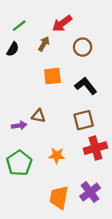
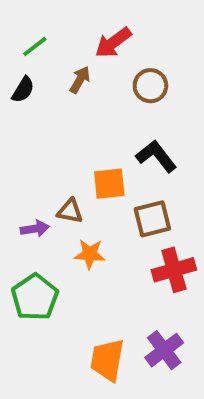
orange square: (52, 76) -> (109, 184), moved
orange star: (57, 156) -> (90, 254), moved

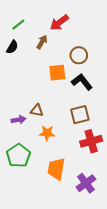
brown circle: (150, 86) -> (79, 55), moved
orange square: (109, 184) -> (57, 73), moved
orange trapezoid: (107, 360) -> (56, 169), moved

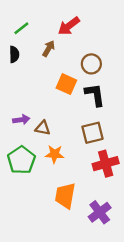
black semicircle: (12, 47) -> (14, 54), turned -32
orange square: (57, 73) -> (66, 84), turned 30
black L-shape: (82, 82) -> (95, 95), turned 30
purple arrow: (18, 120) -> (21, 120), moved
green pentagon: (18, 156) -> (21, 160), moved

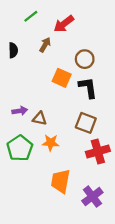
green line: (21, 28) -> (31, 16), moved
brown square: (93, 133) -> (86, 123), turned 35

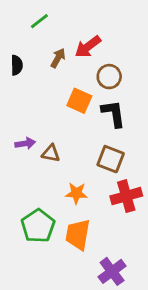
red arrow: (64, 24) -> (88, 47), moved
orange star: (51, 143) -> (76, 193), moved
green pentagon: (20, 148) -> (38, 226), moved
purple cross: (92, 197) -> (112, 271), moved

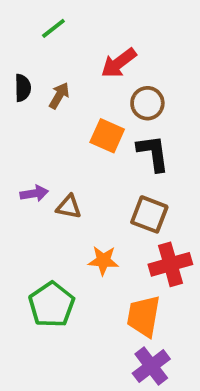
brown arrow: (58, 58) -> (59, 96), moved
orange trapezoid: (78, 234) -> (144, 316), moved

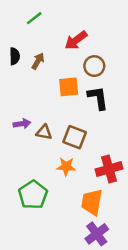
orange square: (107, 136) -> (69, 87), turned -30
brown square: (149, 214) -> (75, 137), moved

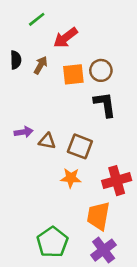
red arrow: (76, 40) -> (66, 38), moved
orange square: (69, 87) -> (73, 74), moved
green pentagon: (33, 195) -> (52, 242), moved

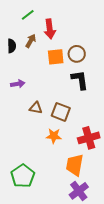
red arrow: (66, 38) -> (50, 29), turned -60
brown arrow: (41, 65) -> (31, 41), moved
purple arrow: (24, 132) -> (18, 84), moved
green pentagon: (52, 242) -> (23, 176), moved

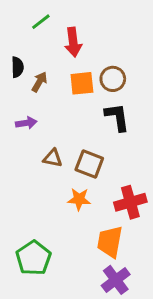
brown arrow: (31, 41) -> (39, 82), moved

